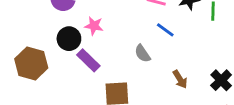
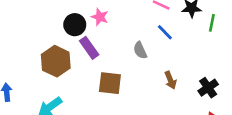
brown hexagon: (31, 63) -> (56, 61), moved

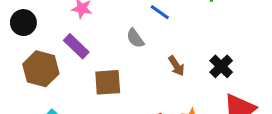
black circle: (75, 25) -> (23, 23), moved

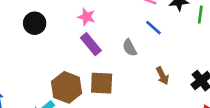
purple rectangle: (76, 46) -> (91, 44), moved
brown hexagon: (41, 69) -> (67, 87), moved

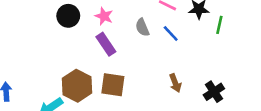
black circle: (35, 23) -> (68, 16), moved
gray semicircle: (130, 48) -> (142, 27), moved

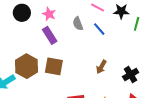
brown arrow: (175, 83) -> (101, 67), turned 48

